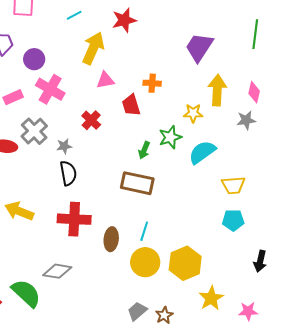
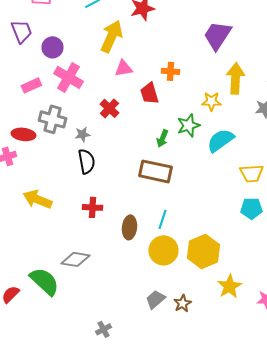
gray cross: (34, 131) -> (52, 119), turned -32
red cross: (74, 219) -> (92, 207), size x0.6

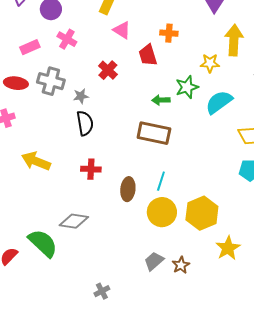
pink triangle: (123, 68) -> (122, 30), turned 42
pink cross: (68, 77) -> (67, 39), size x0.7
red ellipse: (23, 134) -> (16, 83), moved
green arrow: (162, 138) -> (161, 100), turned 66

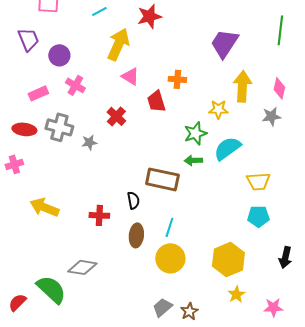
green arrow: (161, 100) -> (193, 160), moved
black semicircle: (85, 123) -> (133, 200), moved, size x0.7
yellow hexagon: (202, 213) -> (228, 259), moved
yellow star: (228, 248) -> (236, 294), size x0.7

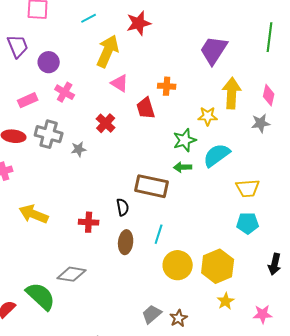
yellow circle: (170, 258) -> (178, 265), moved

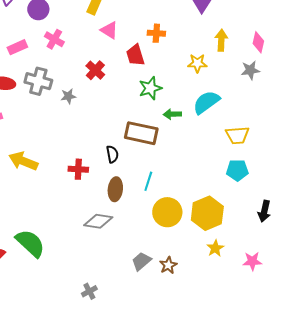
yellow arrow: (232, 93) -> (221, 40), size x0.7
green star: (185, 140) -> (150, 88), moved
gray diamond: (72, 274) -> (98, 221), moved

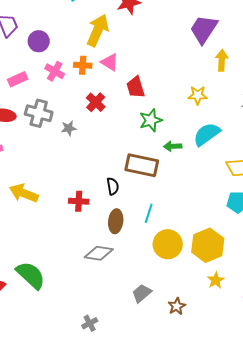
orange cross: (156, 33) -> (83, 65), moved
yellow arrow: (221, 40) -> (222, 60), moved
brown star: (168, 265) -> (177, 306), moved

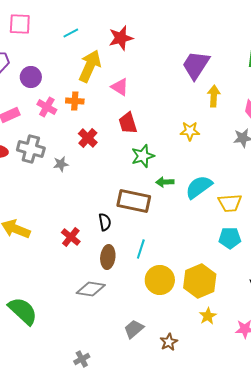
pink triangle: (110, 62) -> (120, 87), moved
cyan semicircle: (207, 134) -> (199, 187), moved
red cross: (79, 201) -> (71, 237), turned 36

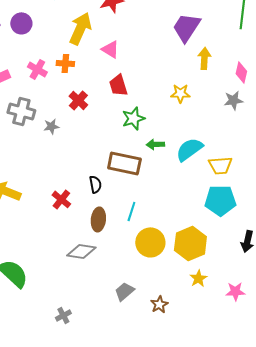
purple circle: (31, 77) -> (21, 23), moved
cyan pentagon: (230, 238) -> (220, 200), size x1.4
gray cross: (82, 359) -> (63, 315), moved

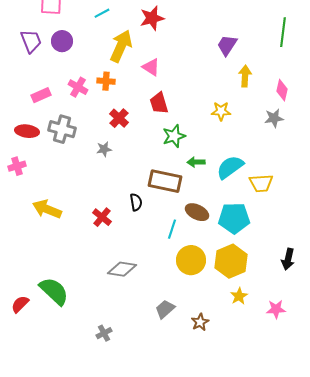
purple trapezoid: (186, 27) -> (227, 45), size x0.7
gray star: (51, 126) -> (104, 149), moved
cyan pentagon: (220, 200) -> (234, 218), moved
brown ellipse: (98, 219) -> (197, 212), moved, turned -70

